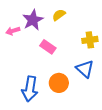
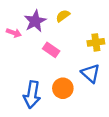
pink arrow: (13, 31) -> (14, 33), turned -144

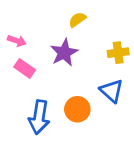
purple star: (35, 21) -> (64, 53), moved
pink rectangle: (51, 50) -> (25, 68), moved

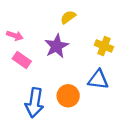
yellow cross: (118, 53) -> (104, 46), turned 30
blue triangle: (112, 91) -> (98, 80), turned -35

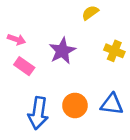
yellow semicircle: (68, 17) -> (90, 13), moved
blue triangle: (98, 80) -> (112, 104), moved

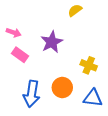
yellow cross: (114, 51) -> (89, 65), moved
blue triangle: (112, 104) -> (93, 98), moved

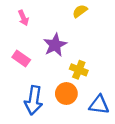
pink arrow: (14, 33) -> (23, 18), moved, turned 48
yellow cross: (89, 65) -> (79, 70), moved

